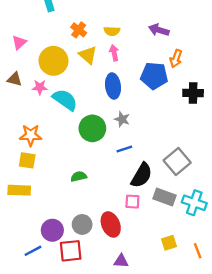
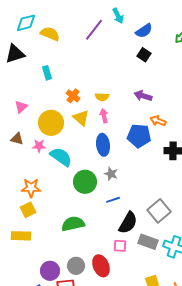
orange arrow: (176, 59) -> (158, 121), turned 91
yellow square: (27, 160) -> (28, 210), turned -35
green semicircle: (79, 176) -> (73, 224), size x1.6

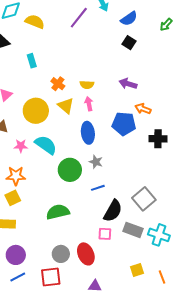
pink star: (39, 146) -> (21, 146), moved
purple circle: (50, 271) -> (16, 255), moved

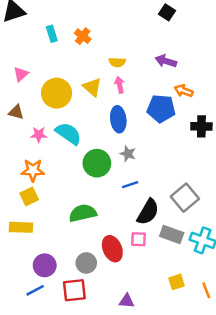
orange cross: (58, 84) -> (83, 36), moved
red ellipse: (86, 254) -> (112, 249), moved
purple circle: (16, 255) -> (45, 265), moved

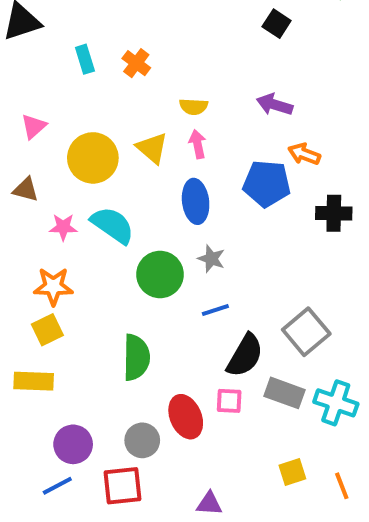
green semicircle: (83, 213) -> (136, 357), turned 104

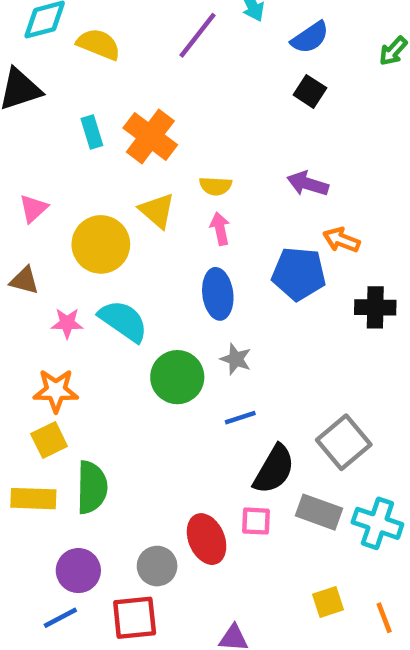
orange cross: (136, 63) -> (150, 136), size x1.6
yellow triangle: (152, 148) -> (157, 211), moved
green semicircle: (136, 357) -> (92, 487), moved

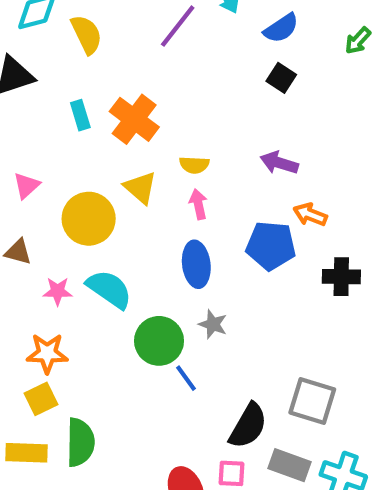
yellow semicircle: (99, 44) -> (87, 34), turned 42
blue line: (240, 418) -> (186, 378), moved, turned 72
gray square: (344, 442) -> (312, 401), turned -33

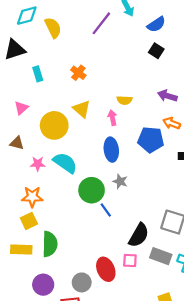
cyan rectangle: (80, 115) -> (38, 74), moved
orange cross: (134, 119) -> (78, 73), size x0.6
purple arrow: (279, 163) -> (167, 96), moved
yellow semicircle: (194, 165) -> (124, 100), moved

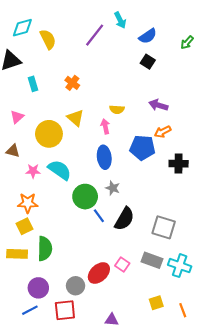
orange arrow: (172, 123) -> (163, 132), turned -49
black semicircle: (139, 235) -> (124, 219), moved
pink square: (130, 260) -> (122, 265), turned 32
red ellipse: (106, 269) -> (99, 273), turned 70

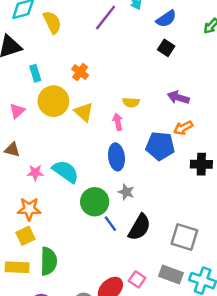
yellow circle: (49, 134) -> (53, 101), moved

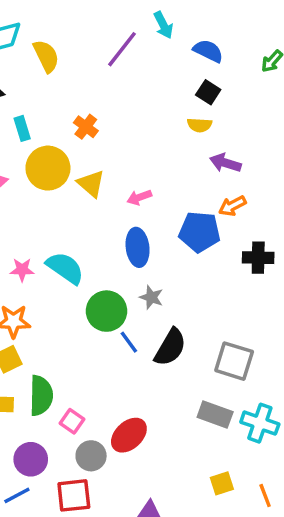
blue semicircle: (166, 19) -> (208, 51), turned -120
yellow semicircle: (131, 102) -> (200, 125), moved
pink arrow: (118, 122) -> (139, 197), turned -98
pink square: (137, 279) -> (72, 421), moved

